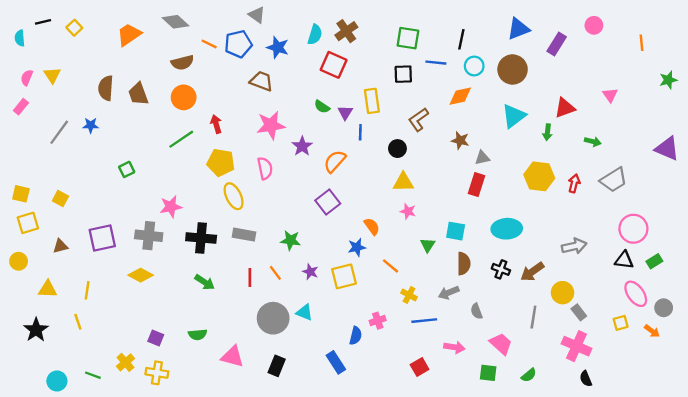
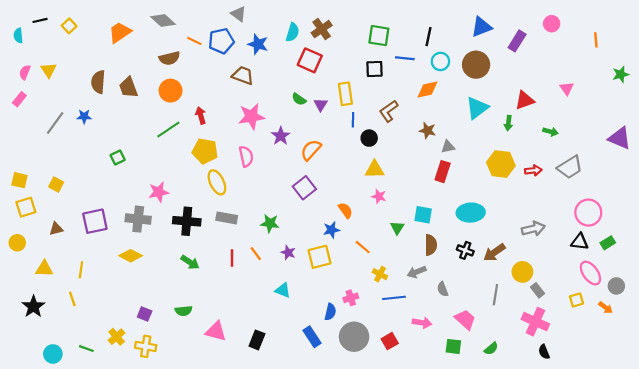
blue line: (360, 132) -> (353, 120), moved
red arrow: (574, 183) -> (533, 170), turned 70
gray circle: (273, 318) -> (354, 337), moved

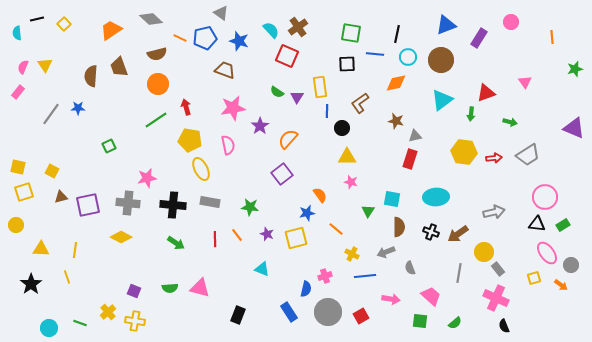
cyan semicircle: (293, 32) -> (271, 30), turned -60
brown trapezoid: (128, 87) -> (119, 67), moved
brown triangle: (56, 229) -> (61, 197), moved
pink triangle: (216, 331) -> (200, 288), moved

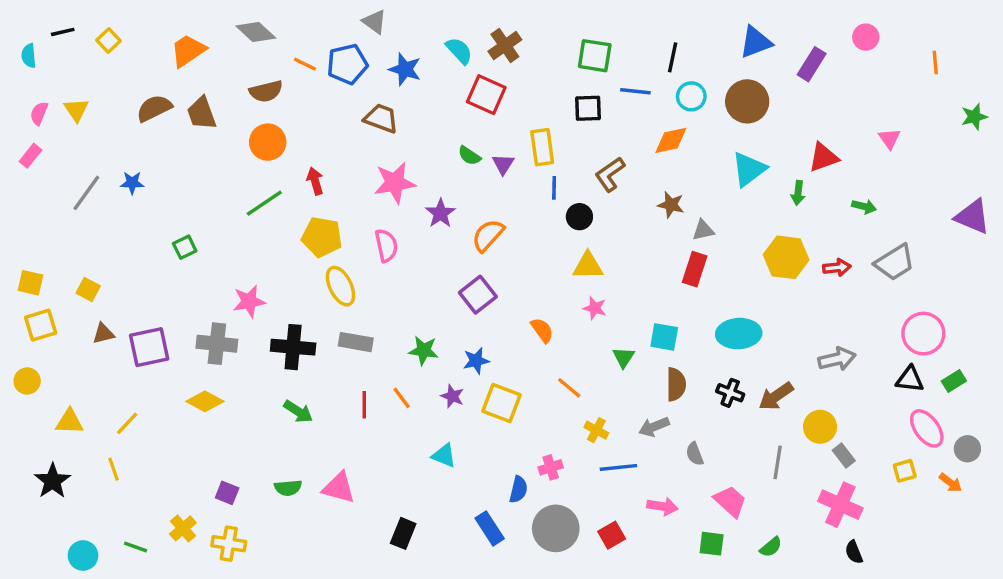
brown semicircle: (91, 76) -> (154, 108), moved, turned 60
blue star: (307, 213) -> (476, 361), moved
yellow square: (296, 238) -> (502, 403), turned 35
yellow line: (75, 250) -> (127, 423), turned 35

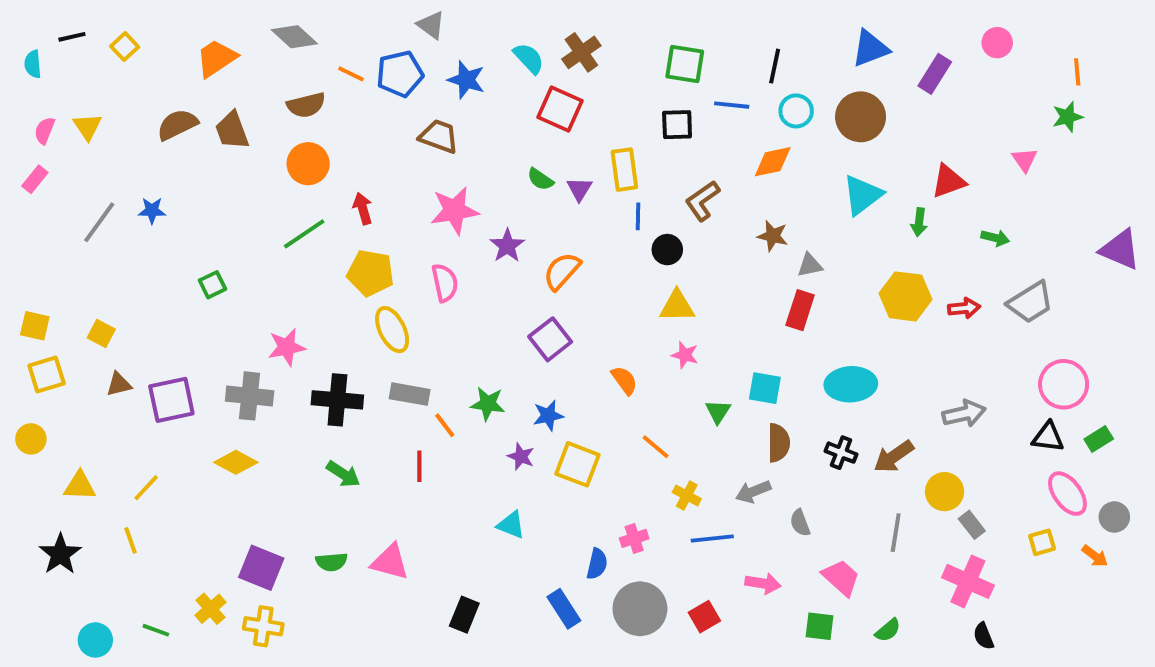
green star: (974, 117) -> (1067, 117), moved
orange line: (402, 398) -> (445, 425), moved
purple square: (227, 493) -> (261, 568), size x1.6

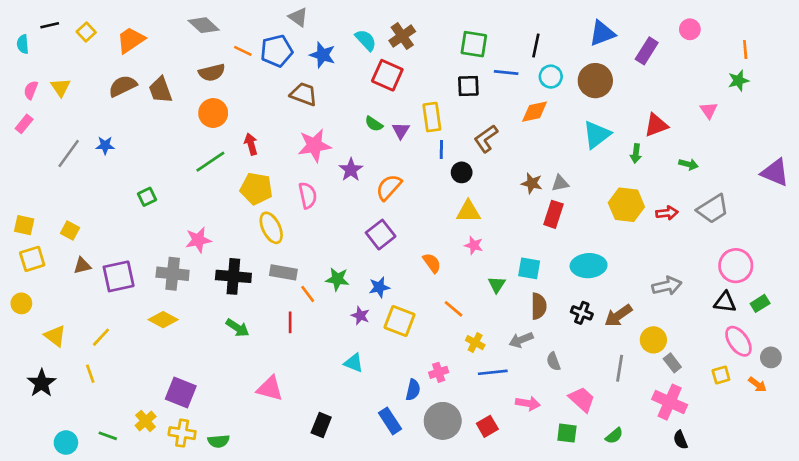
orange trapezoid: (216, 58) -> (131, 40), moved
brown star: (773, 236) -> (532, 183), moved
yellow triangle: (80, 486) -> (55, 336), turned 35
green semicircle: (332, 562) -> (219, 441), moved

